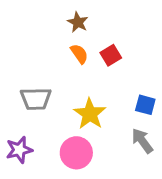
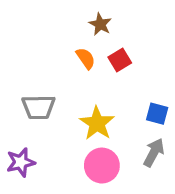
brown star: (78, 22) -> (100, 24), moved
gray arrow: (142, 141) -> (154, 153), turned 64
pink circle: (76, 153) -> (102, 166), moved

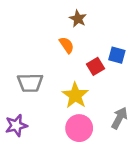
red square: (120, 60) -> (95, 66), moved
blue square: (157, 114) -> (117, 55), moved

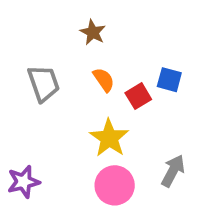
brown star: (78, 19) -> (93, 32), moved
orange semicircle: (67, 45) -> (104, 80), moved
gray trapezoid: (30, 83) -> (44, 83), moved, turned -108

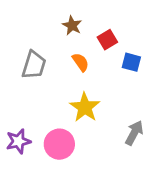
gray trapezoid: (44, 83) -> (34, 65), turned 36
red square: (138, 96) -> (107, 40), moved
pink circle: (115, 185) -> (59, 144), moved

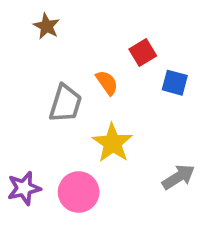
brown star: (72, 25) -> (47, 26), moved
gray trapezoid: (34, 65) -> (65, 103), moved
gray arrow: (134, 133) -> (178, 177), turned 30

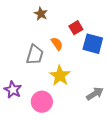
brown star: (47, 26) -> (41, 14), moved
blue square: (175, 83) -> (93, 44), size x1.5
purple star: (24, 188) -> (13, 90), moved, turned -30

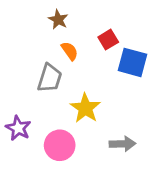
orange semicircle: (57, 44) -> (70, 51), moved
gray arrow: (95, 94) -> (123, 144), moved, turned 30

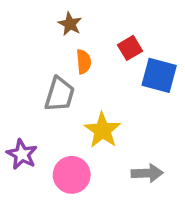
orange semicircle: (70, 51) -> (84, 62), turned 30

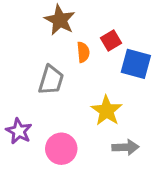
brown star: (70, 24) -> (60, 20), size x1.5
orange semicircle: (84, 62) -> (83, 52), moved
yellow star: (103, 130) -> (107, 111), moved

